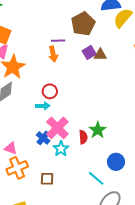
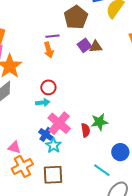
green star: (98, 130) -> (99, 122), turned 30
cyan star: (61, 149) -> (53, 145), moved
brown square: (47, 179) -> (53, 175), size x1.5

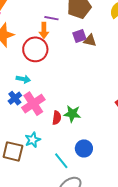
red circle: (48, 87) -> (35, 49), moved, size x1.6
blue cross: (46, 134) -> (15, 98), moved
cyan star: (53, 145) -> (33, 140), moved

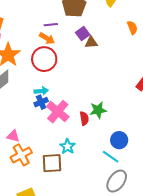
orange arrow: (44, 30) -> (47, 38), turned -42
brown triangle: (90, 40) -> (91, 42), moved
blue cross: (15, 98) -> (41, 102), moved, turned 32
cyan line: (61, 161) -> (111, 157), moved

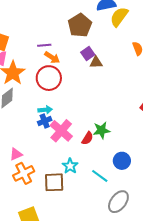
purple line: (51, 25) -> (44, 45), moved
red semicircle: (84, 118) -> (87, 138), turned 40
pink triangle: (13, 136) -> (16, 154), turned -40
cyan line: (111, 157) -> (100, 176), moved

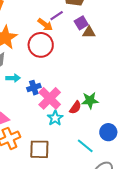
purple line: (44, 45) -> (57, 16), moved, turned -32
cyan arrow: (45, 110) -> (13, 78), moved
cyan star: (70, 166) -> (55, 118), moved

